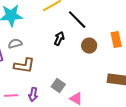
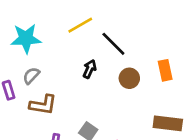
gray semicircle: (15, 44) -> (31, 76), turned -32

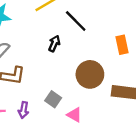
brown circle: (129, 78) -> (90, 74), moved, size x1.5

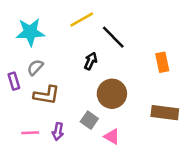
brown circle: (90, 74) -> (112, 94), moved

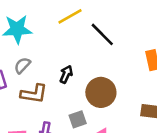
black arrow: (91, 61) -> (66, 74), moved
gray square: (89, 120) -> (78, 119), turned 36

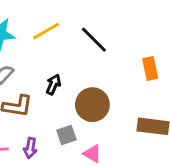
yellow line: (70, 16) -> (46, 31), moved

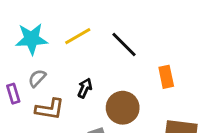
orange rectangle: (150, 69) -> (166, 77), moved

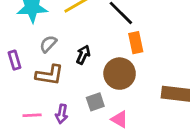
orange rectangle: (166, 77) -> (136, 43), moved
gray semicircle: (37, 78) -> (48, 44), moved

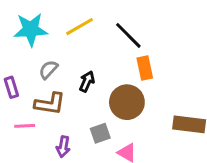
pink line: (32, 115) -> (25, 126), moved

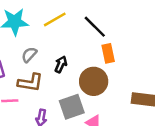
gray square: (100, 133) -> (72, 107), size x1.5

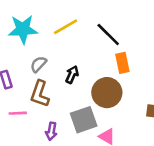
brown L-shape: (30, 83) -> (40, 94), turned 100

